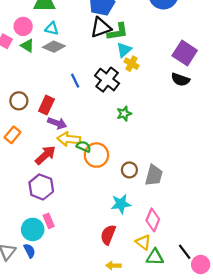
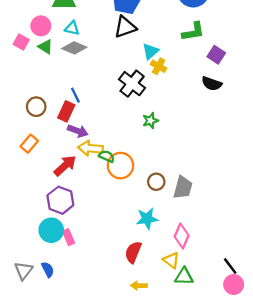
green L-shape: (118, 32) -> (193, 32), moved
purple square: (185, 53) -> (216, 55), size x0.7
blue line: (75, 81) -> (75, 95), moved
cyan circle: (33, 229) -> (51, 230), moved
black line: (185, 252) -> (230, 266), moved

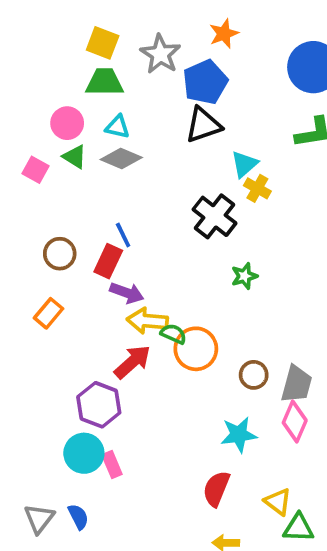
pink square: (21, 42) -> (35, 170), moved
red arrow: (65, 166) -> (132, 362), moved
pink diamond: (182, 236) -> (295, 422), moved

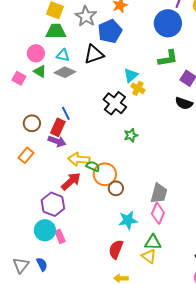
black triangle: (203, 125) -> (94, 54), moved
purple arrow: (127, 293) -> (57, 141), moved
brown circle: (254, 375) -> (116, 188), moved
green triangle: (298, 528) -> (153, 242), moved

